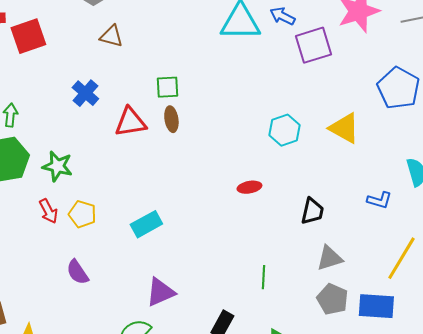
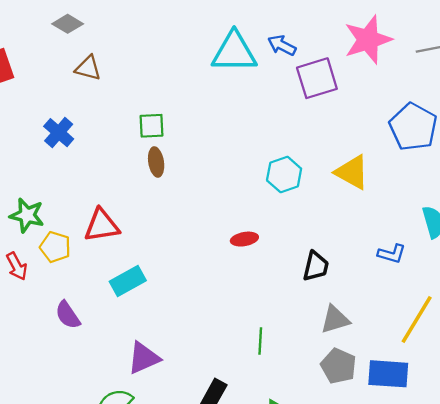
red triangle: (130, 122) -> (102, 225), moved
yellow pentagon: (82, 214) -> (55, 247), moved
purple semicircle: (77, 272) -> (68, 315), moved

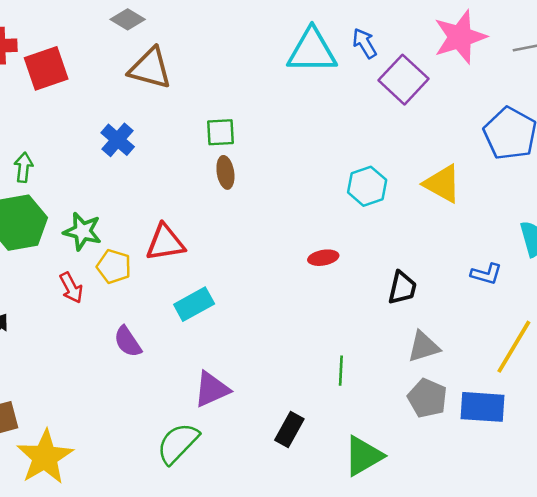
blue arrow: (282, 45) -> (365, 43), turned 32
brown triangle: (88, 68) -> (150, 68), size x1.5
purple square: (317, 78) -> (404, 80), turned -30

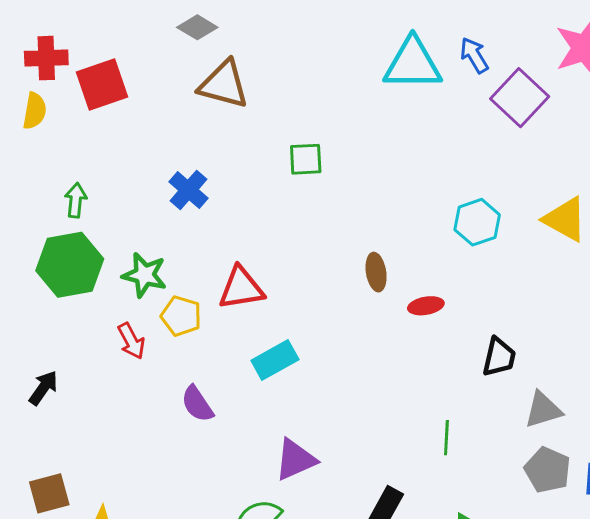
blue cross: (118, 140) -> (188, 190), moved
brown ellipse: (225, 172) -> (376, 272), moved
black trapezoid: (402, 288) -> (499, 357), moved

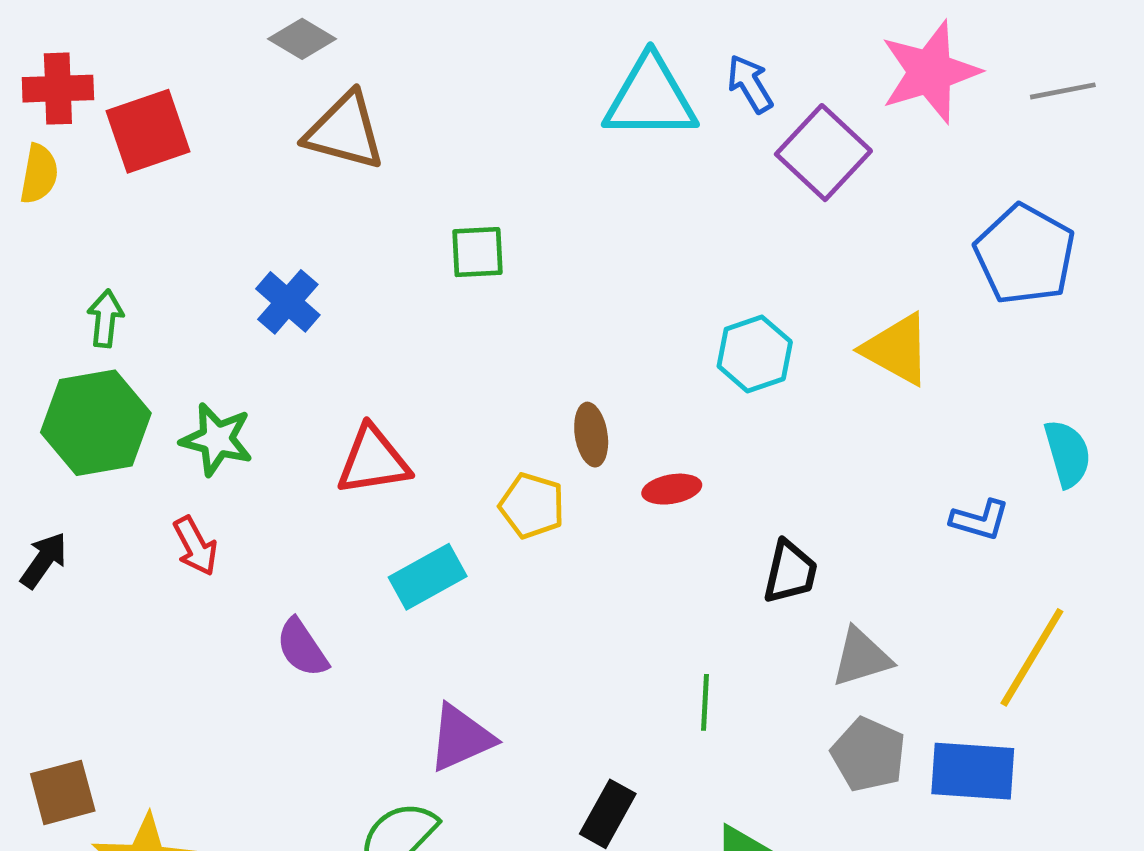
yellow pentagon: (181, 316) -> (532, 506), moved
black arrow: (43, 388) -> (44, 560), moved

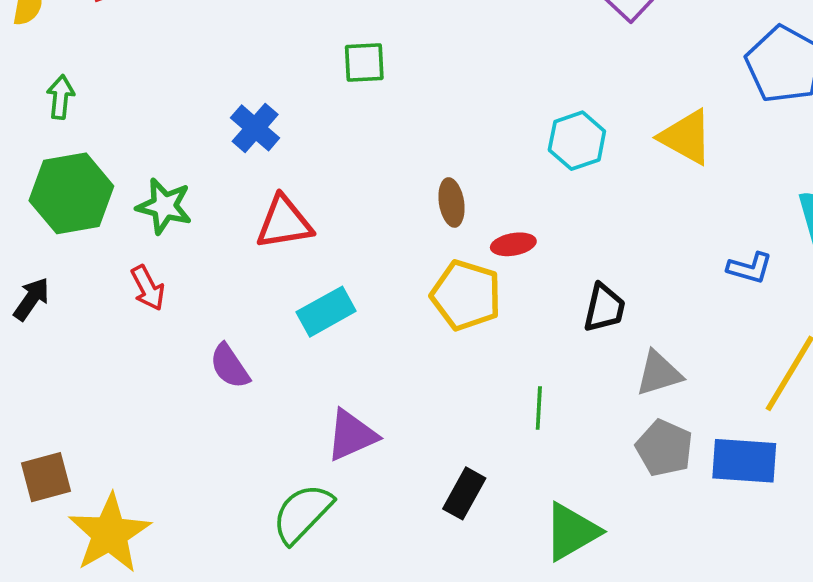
blue cross: (288, 302) -> (255, 128), moved
green arrow: (105, 318) -> (61, 97), moved
yellow pentagon: (532, 506) -> (466, 295), moved, size x1.4

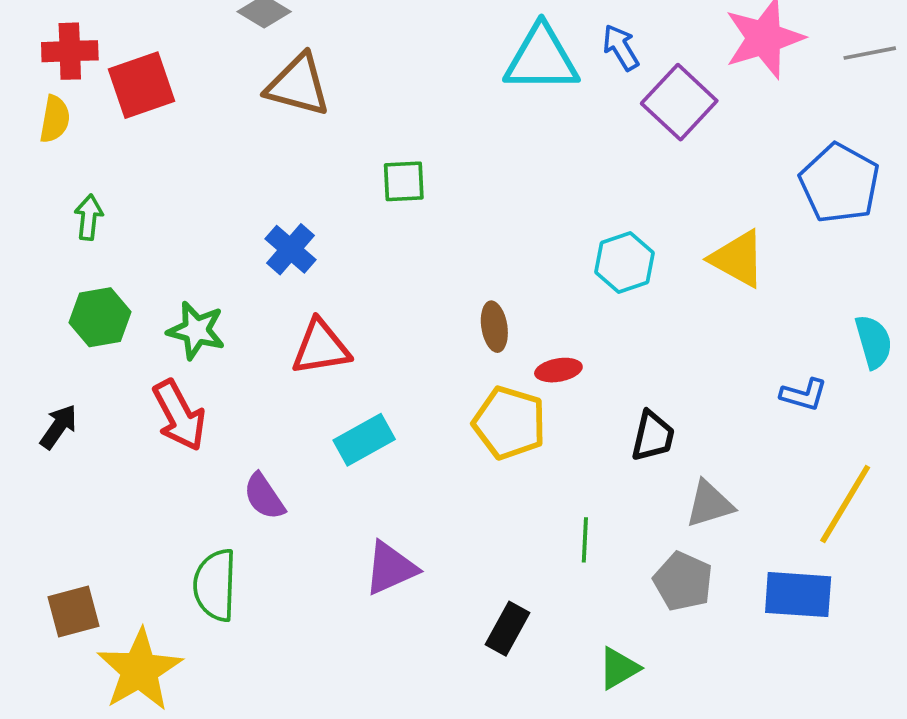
green hexagon: (71, 193) -> (100, 317), size x0.7
red arrow: (148, 288) -> (179, 415), size x1.5
gray pentagon: (664, 448) -> (683, 581), moved
green semicircle: (302, 513) -> (215, 585), moved, turned -42
green triangle: (572, 532) -> (619, 668), size x0.7

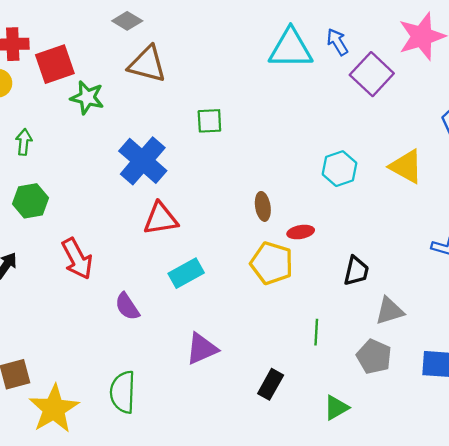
blue cross: (291, 249) -> (143, 161), size x1.6
green star: (196, 330) -> (87, 98), moved
green semicircle: (215, 585) -> (123, 392), moved

